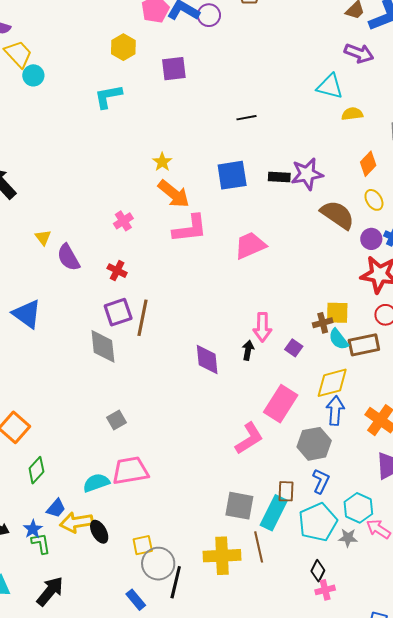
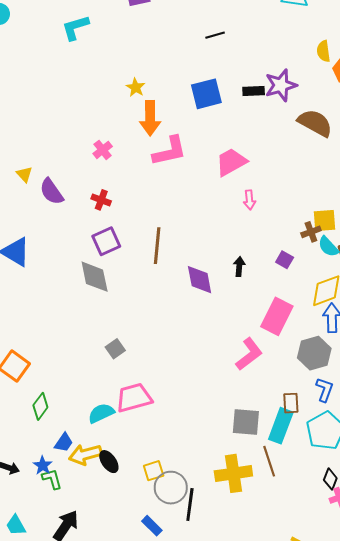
yellow semicircle: (352, 114) -> (323, 51), moved, turned -85
orange arrow: (174, 194) -> (150, 118), turned 56
brown line: (143, 318) -> (157, 246), moved
pink arrow: (262, 327) -> (249, 200), moved, size x0.7

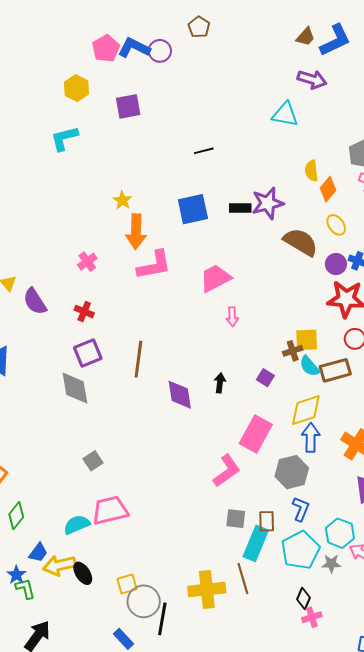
gray square: (246, 422) -> (236, 519), moved, size x0.7

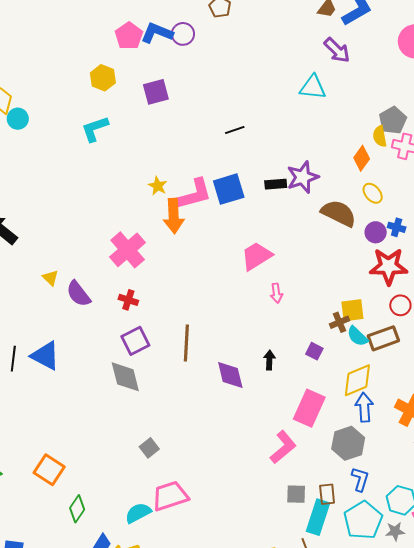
purple arrow: (312, 79) -> (337, 50), turned 32
yellow semicircle: (312, 171) -> (380, 136), moved
pink cross: (87, 262) -> (128, 250), size x1.8
pink L-shape: (154, 265) -> (195, 194), moved

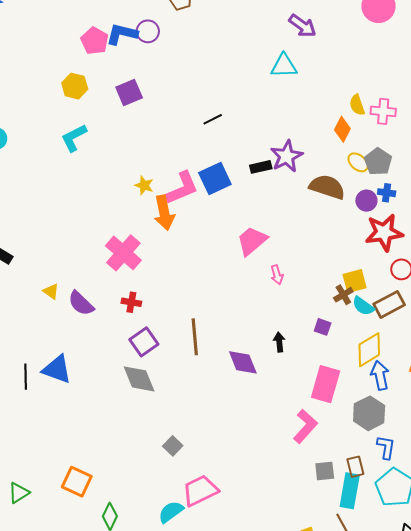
gray pentagon: (393, 120) -> (378, 162), moved

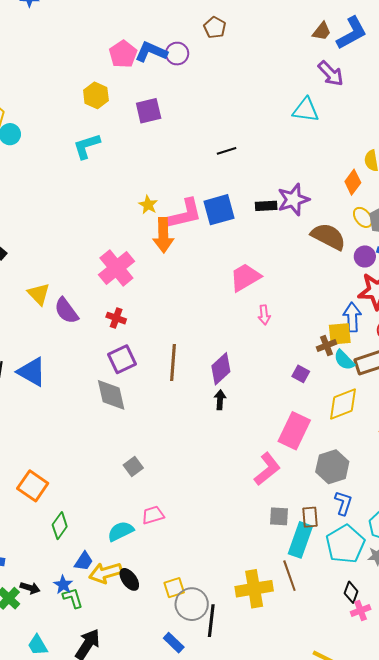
yellow triangle: (51, 291) -> (39, 294), size x1.4
black arrow: (279, 342) -> (220, 400), moved
purple diamond: (243, 362) -> (221, 369), moved, turned 60
blue arrow: (380, 375) -> (352, 317), moved
pink trapezoid: (200, 491) -> (153, 515), size x0.6

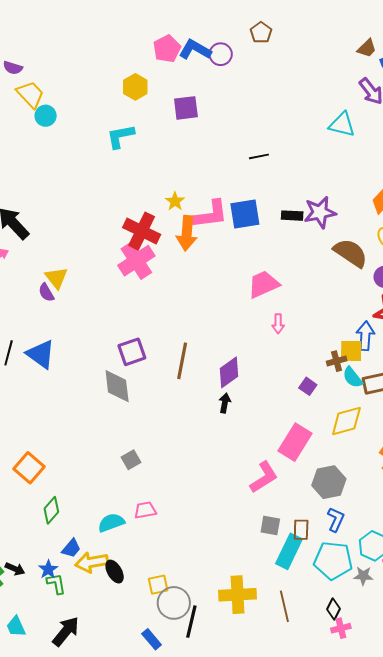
purple semicircle: (66, 311) -> (46, 292), moved, size x0.7
red cross: (116, 318) -> (142, 231), moved, size x1.8
cyan pentagon: (345, 544) -> (333, 560), turned 30
brown line: (289, 576) -> (284, 606), moved

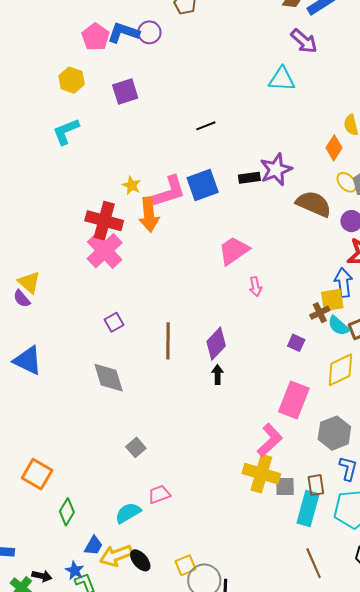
purple square: (132, 352) -> (114, 322), moved, size x0.7
yellow cross: (238, 595) -> (261, 474), moved, turned 30

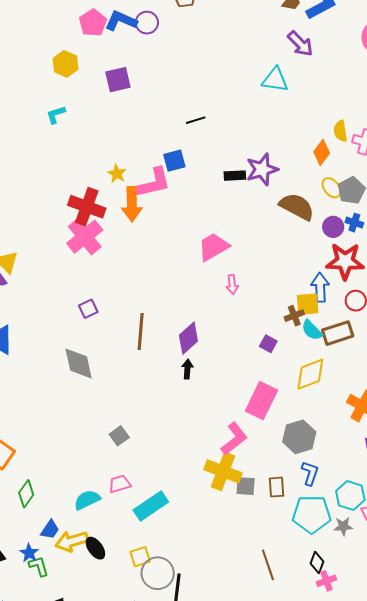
cyan L-shape: (66, 131) -> (56, 115), size x0.7
blue square: (203, 185) -> (174, 161), moved, size x0.7
gray square: (136, 447) -> (119, 436), moved
cyan rectangle: (308, 508) -> (151, 506), moved, turned 36

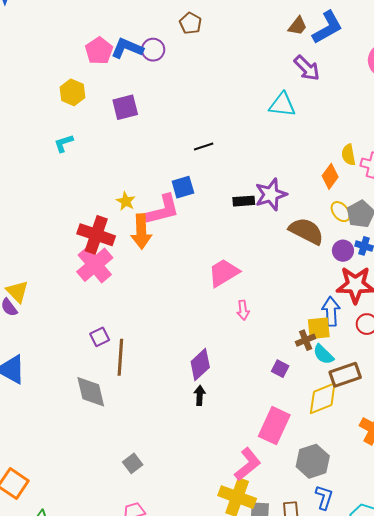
brown line: (141, 332) -> (120, 357), moved
brown rectangle: (338, 333) -> (345, 375), moved

